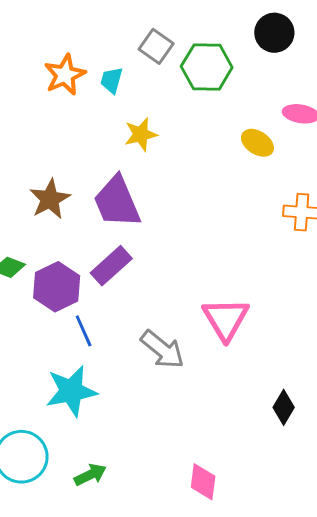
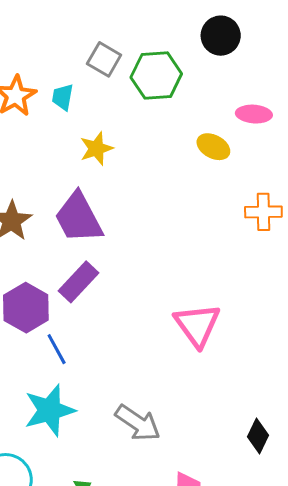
gray arrow: (162, 350) -> (138, 423), moved
black diamond: (284, 407) -> (258, 436), moved

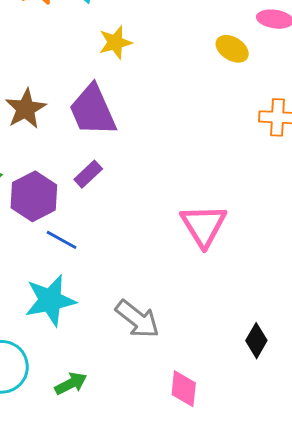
purple rectangle: (79, 282) -> (88, 174), size x0.7
blue line: (57, 349) -> (62, 240), turned -36

